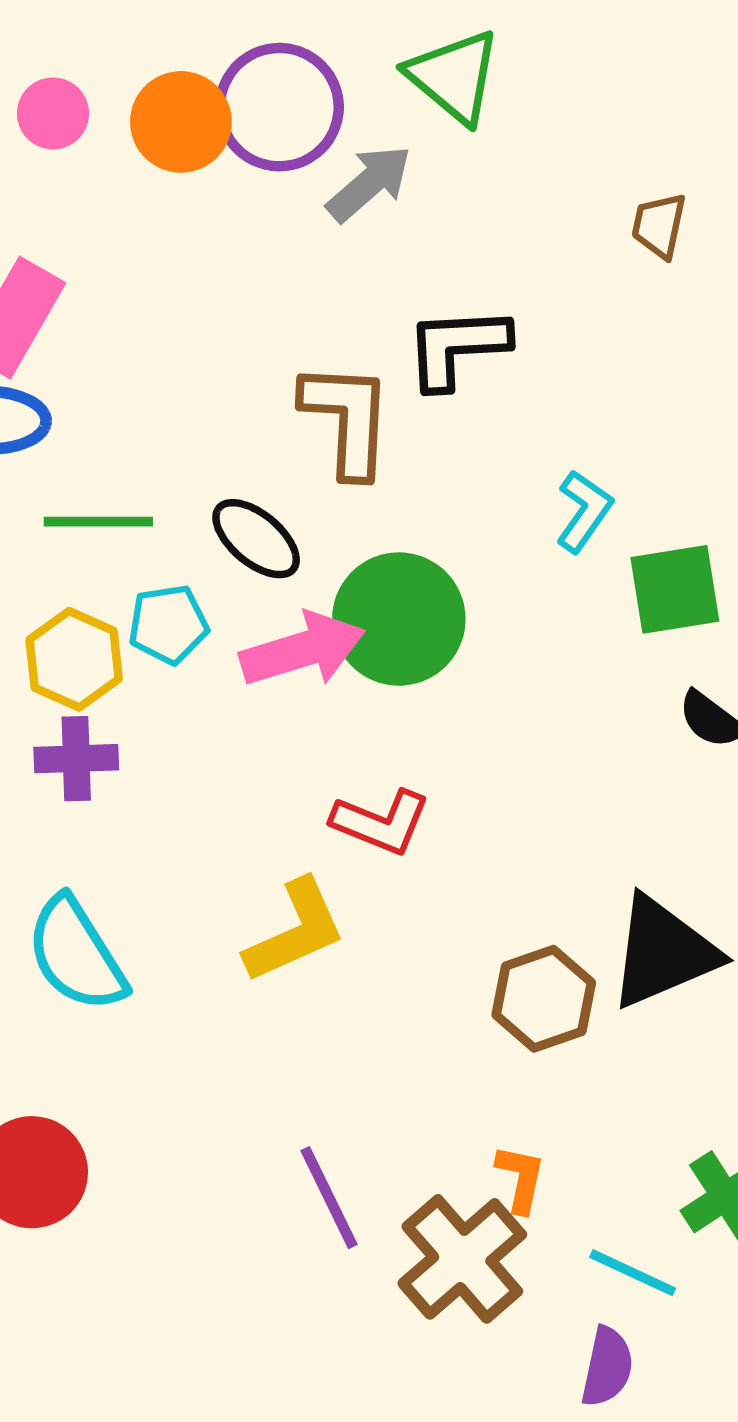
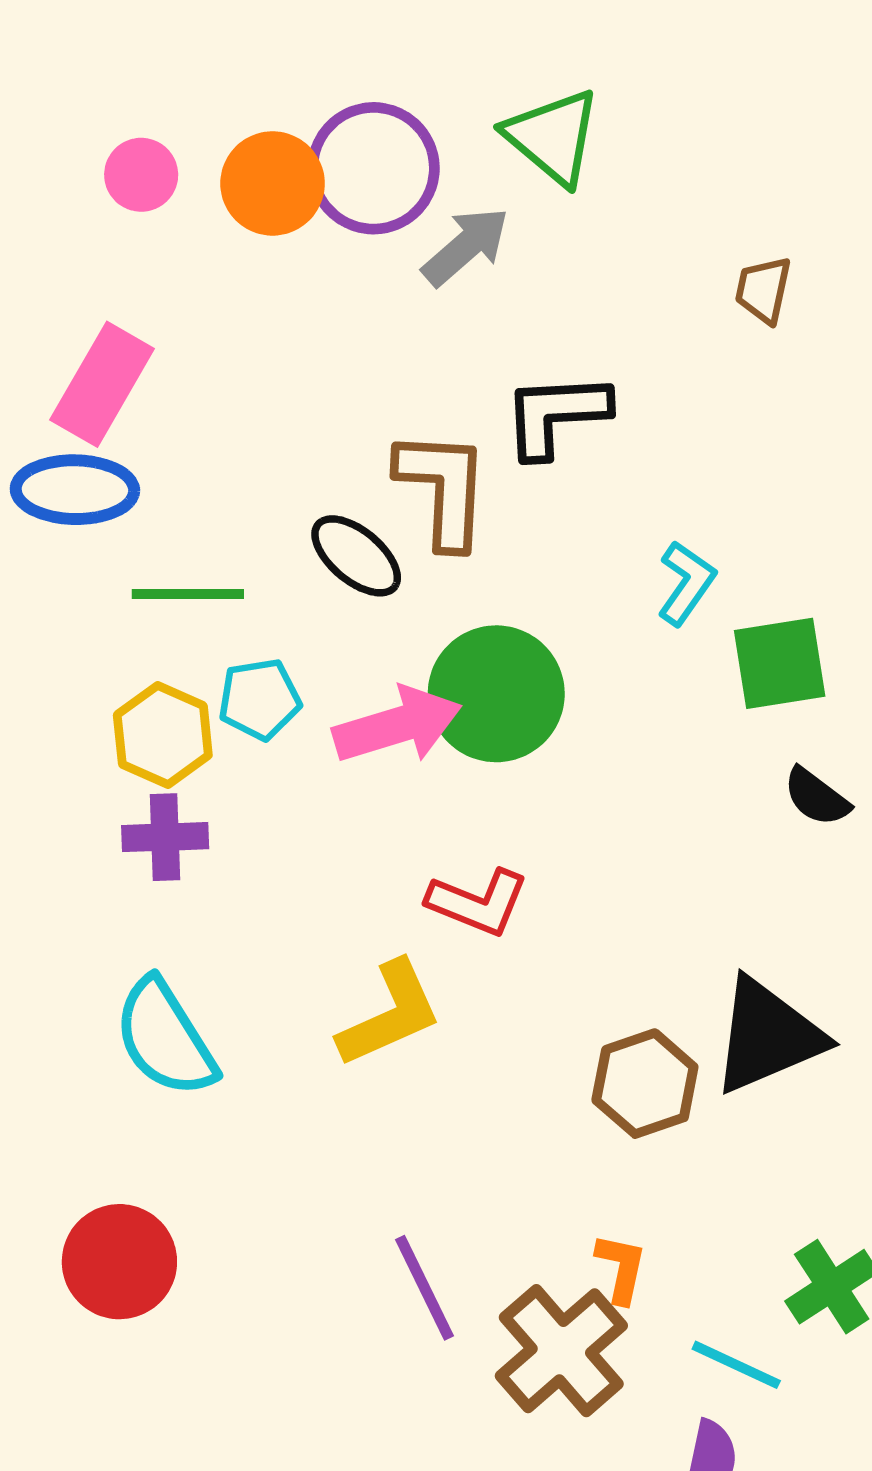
black ellipse: (256, 539) -> (356, 556), moved

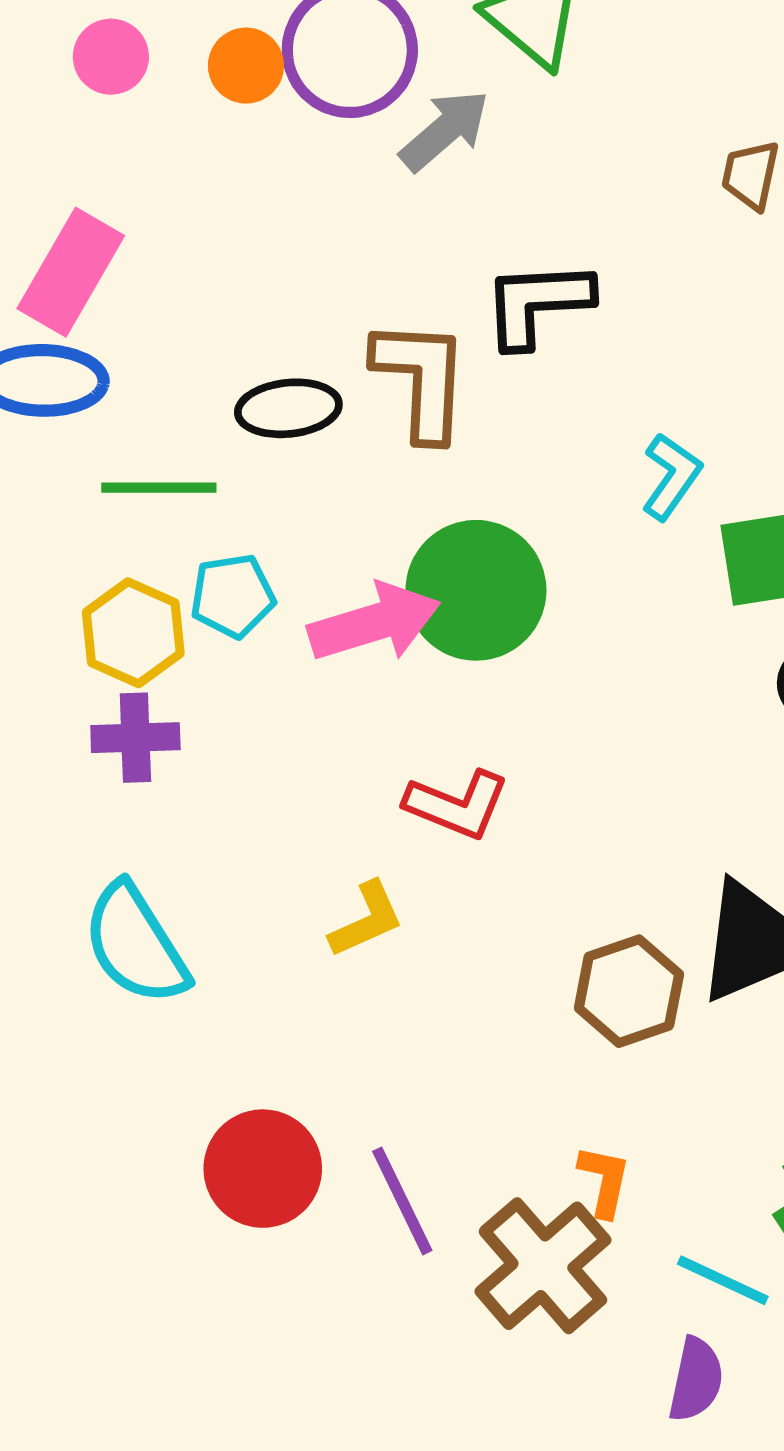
orange circle: (273, 183) -> (246, 66), size x0.7
black ellipse: (356, 556) -> (288, 408), moved, turned -46
yellow L-shape: (390, 1014) -> (367, 920), size x0.7
red circle: (119, 1262) -> (263, 1169), moved

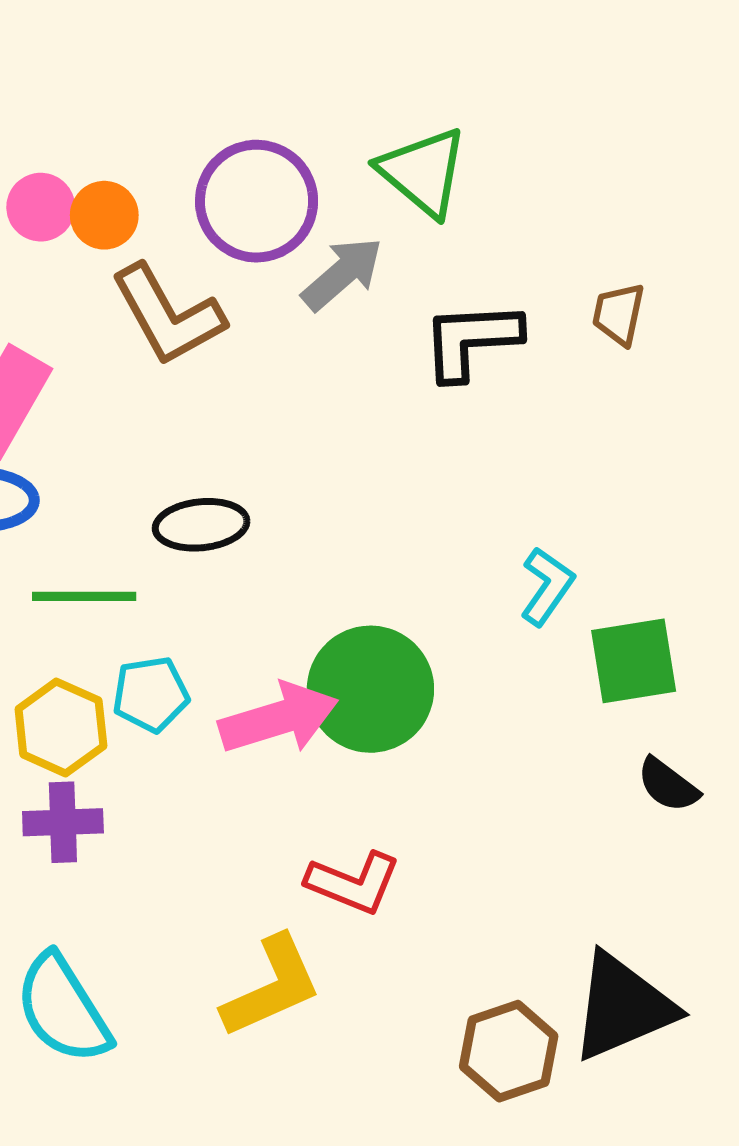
orange circle: (246, 66) -> (104, 215), moved
black L-shape: (537, 303) -> (471, 340), moved
brown L-shape: (421, 379) -> (168, 315), moved, turned 148
yellow L-shape: (367, 920) -> (272, 987), size x1.5

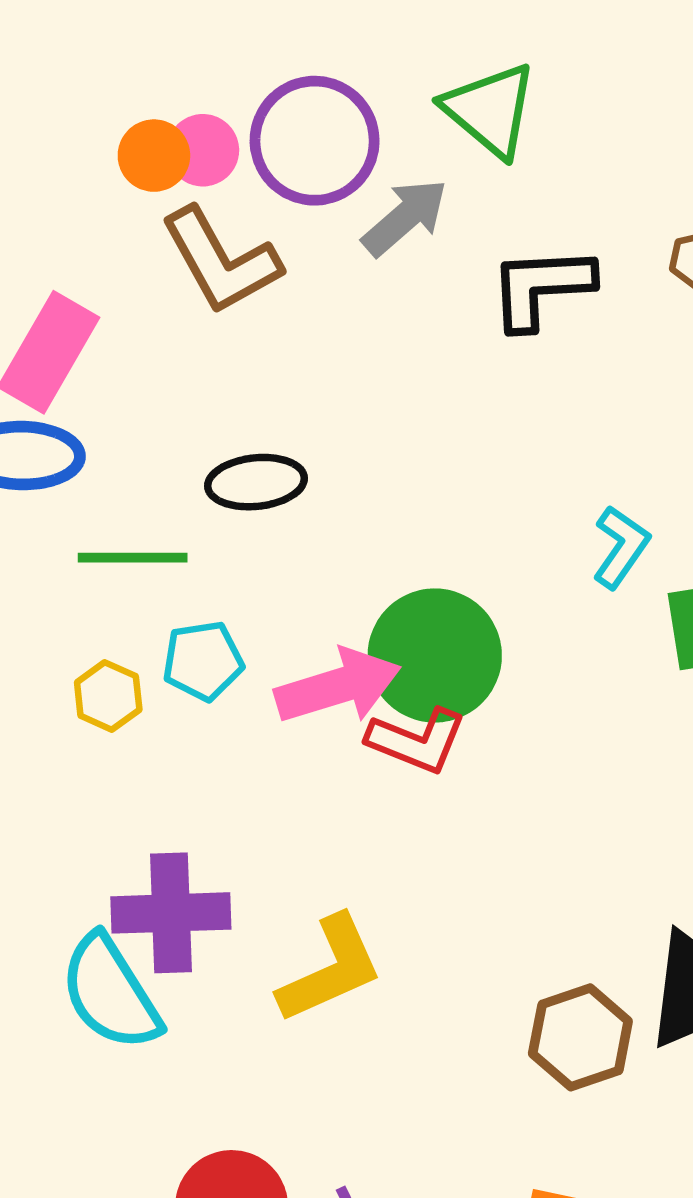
pink circle: (41, 207) -> (203, 150), moved
yellow hexagon: (61, 727) -> (108, 696), size x0.7
purple cross: (63, 822) -> (171, 913), moved, size x1.4
red L-shape: (353, 883) -> (417, 741), moved

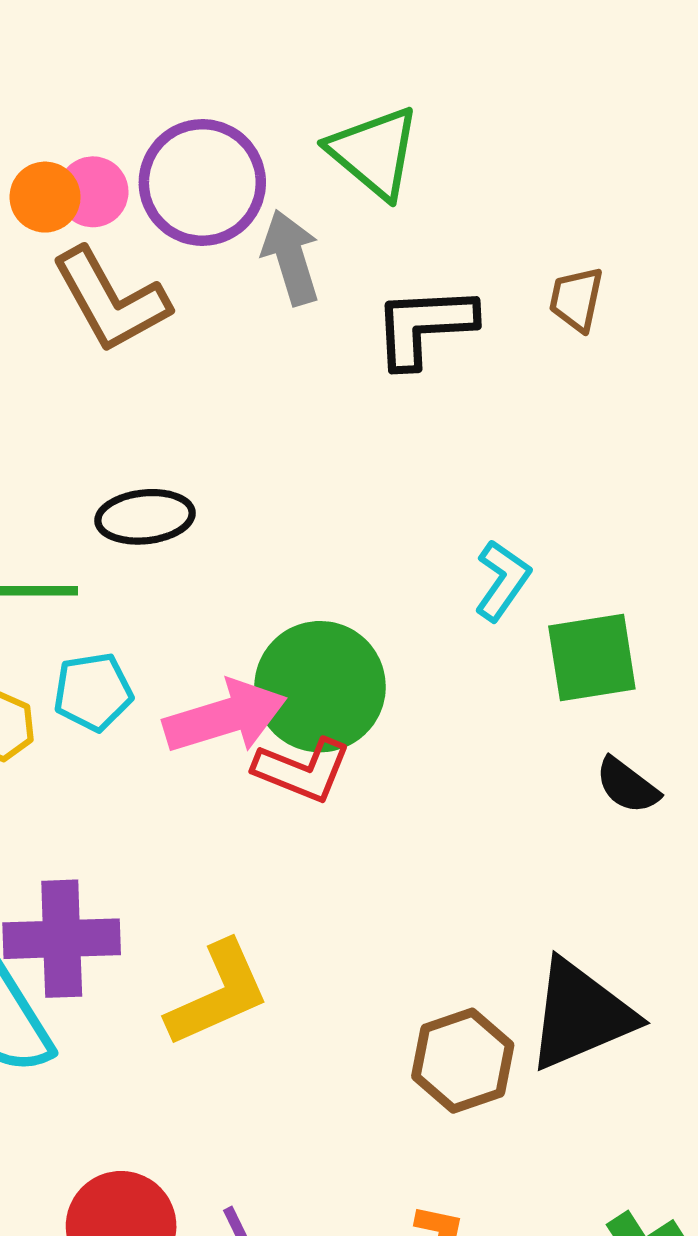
gray arrow: (405, 217) -> (291, 257), turned -66

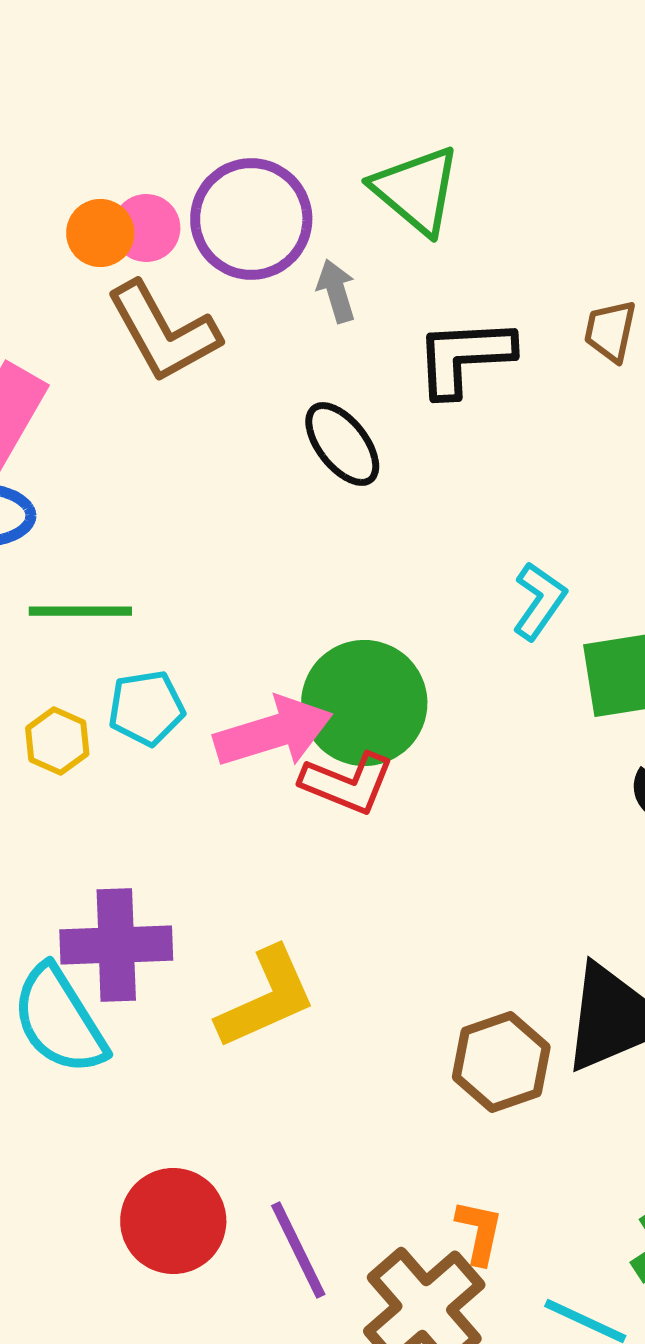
gray arrow: (291, 257) -> (336, 291), size x0.7
black ellipse: (145, 517) -> (342, 444), moved, turned 58

